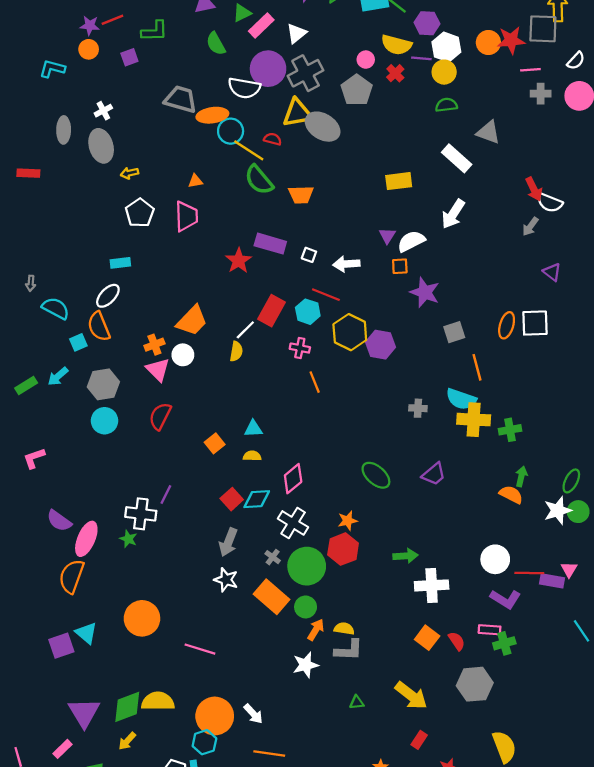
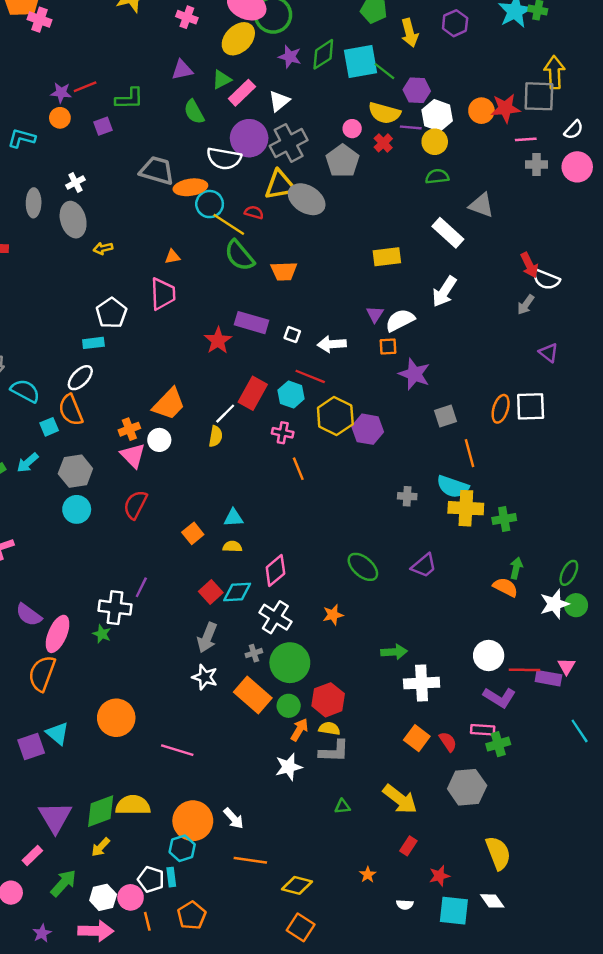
white pentagon: (140, 213) -> (111, 313), moved
red hexagon: (343, 549) -> (328, 700), moved
gray cross: (273, 557) -> (254, 653), turned 35

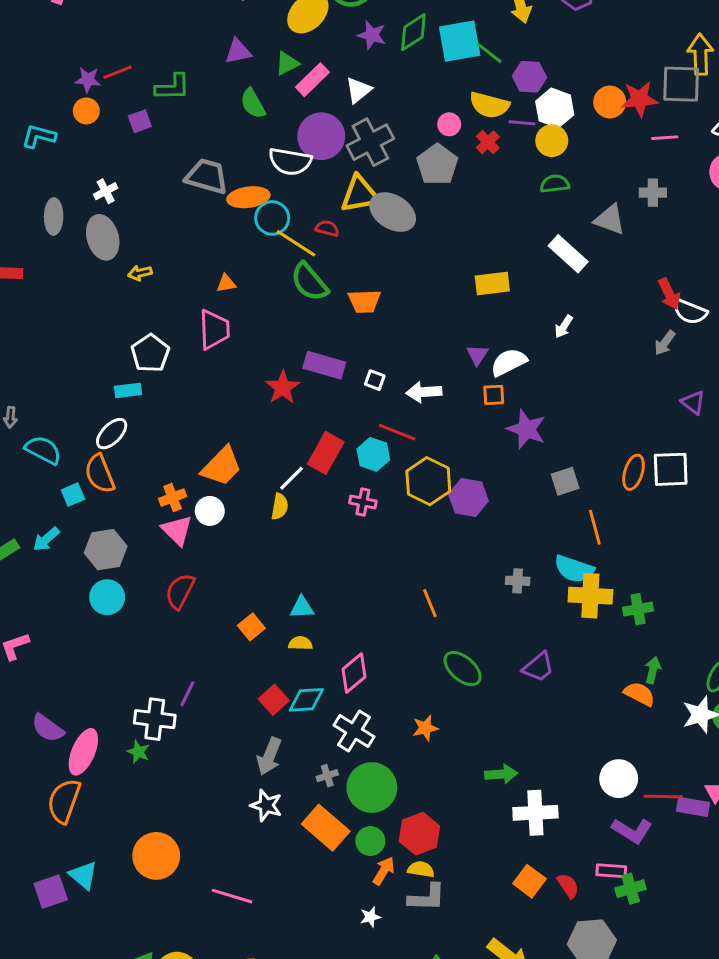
gray cross: (537, 165) -> (653, 193), moved
white arrow: (444, 291) -> (564, 327), size x0.6
orange line: (298, 469) -> (430, 603), moved
white star: (289, 767) -> (370, 917), size x0.6

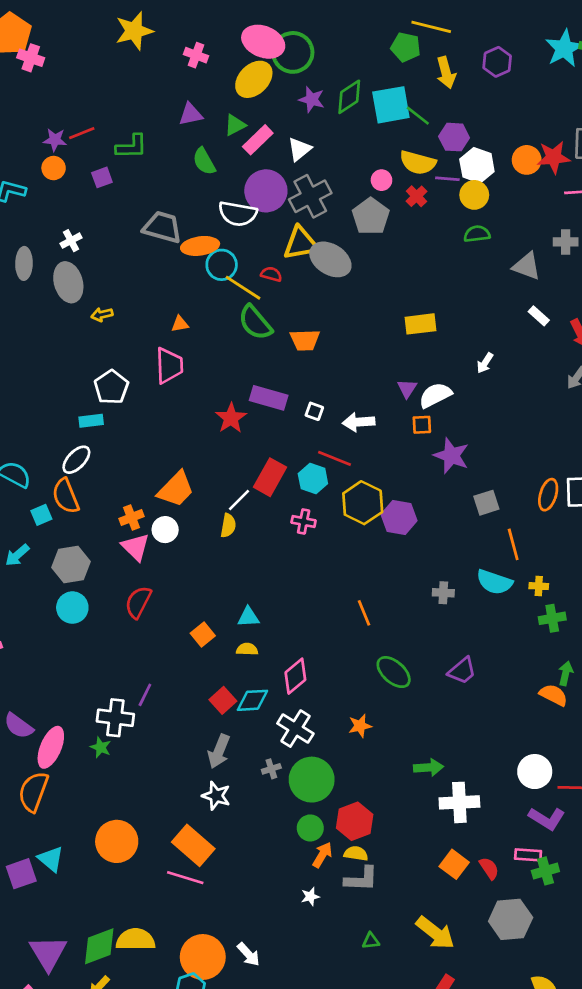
white rectangle: (568, 254) -> (539, 316), moved, size x0.6
yellow cross: (590, 596) -> (539, 586), moved, size x0.5
orange rectangle: (326, 828) -> (193, 845), moved

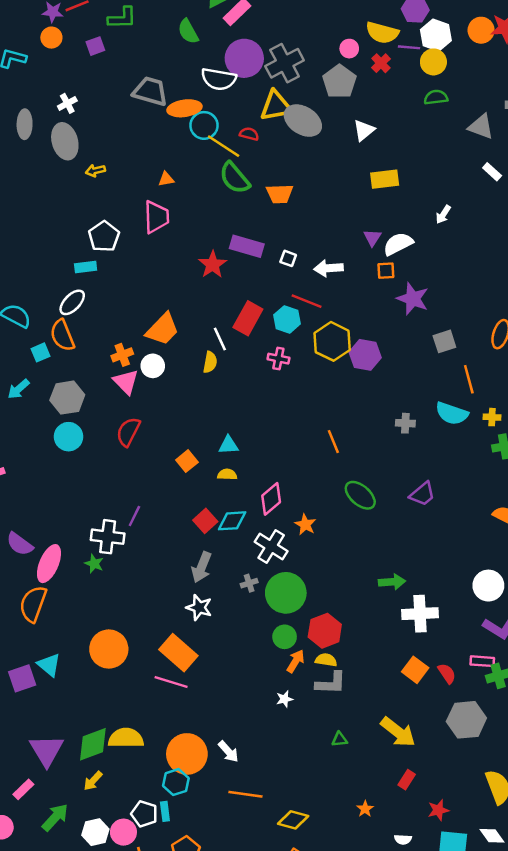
white triangle: (300, 149) -> (364, 130), moved
white line: (239, 500) -> (220, 339), turned -70
orange star: (360, 726) -> (305, 525), moved, turned -30

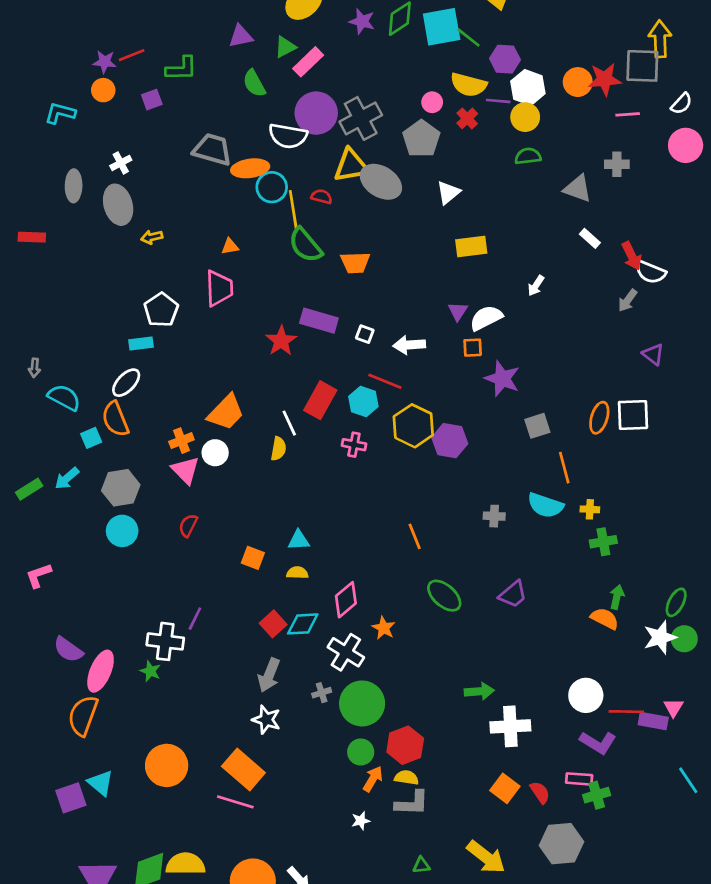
yellow line: (224, 146) -> (293, 210), turned 48
red semicircle: (128, 432) -> (188, 526), size x0.7
orange square: (187, 461) -> (253, 558), turned -30

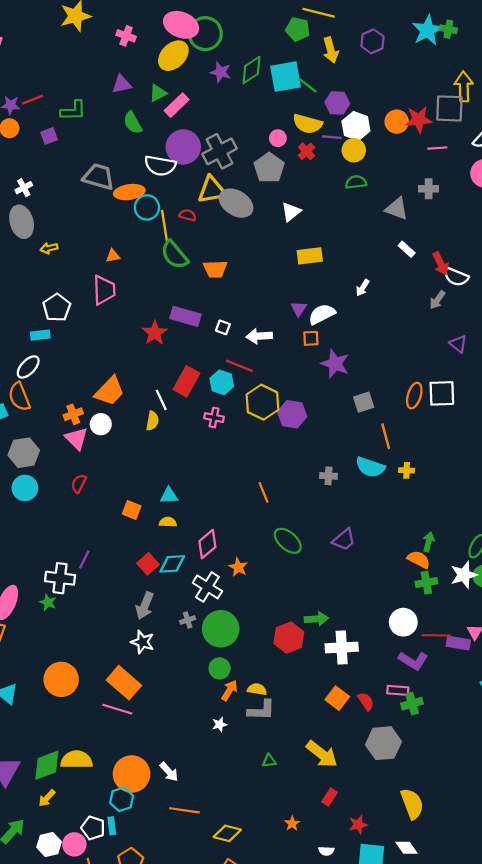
green cross: (603, 542) -> (426, 583), moved
red hexagon: (405, 745) -> (289, 638), moved

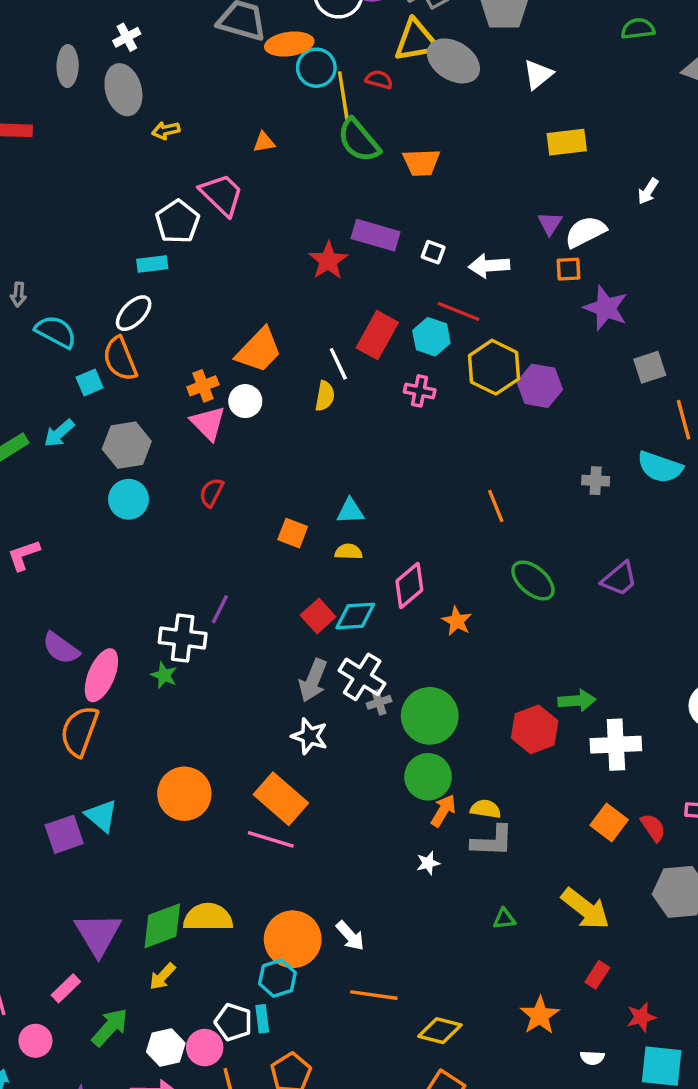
pink trapezoid: (104, 290) -> (222, 195), moved, turned -44
white cross: (207, 587) -> (362, 677), moved
green circle: (220, 668) -> (428, 777), size x1.4
orange star: (292, 824) -> (540, 1015), size x1.6

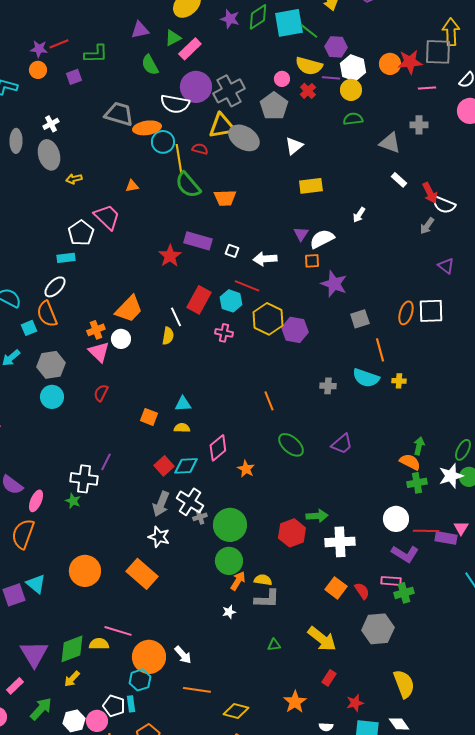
pink ellipse: (101, 675) -> (36, 501), size x0.7
pink line: (271, 839) -> (118, 631), moved
yellow semicircle: (208, 917) -> (99, 644), size x0.7

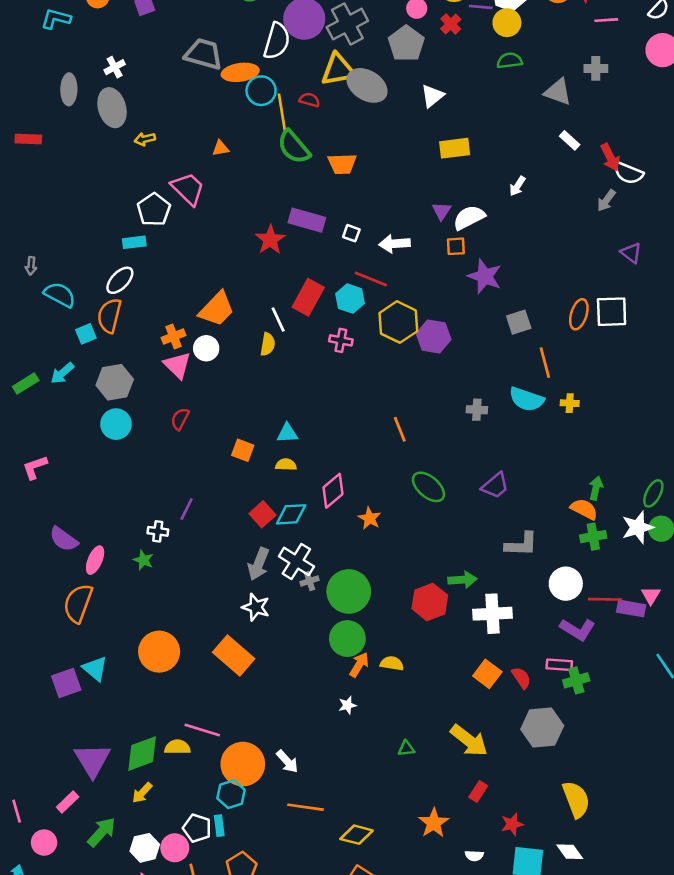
white semicircle: (175, 104) -> (277, 41), turned -84
orange semicircle: (47, 314) -> (109, 316), turned 36
white cross: (84, 479) -> (158, 531), size x0.6
gray L-shape: (267, 599) -> (521, 544), moved

